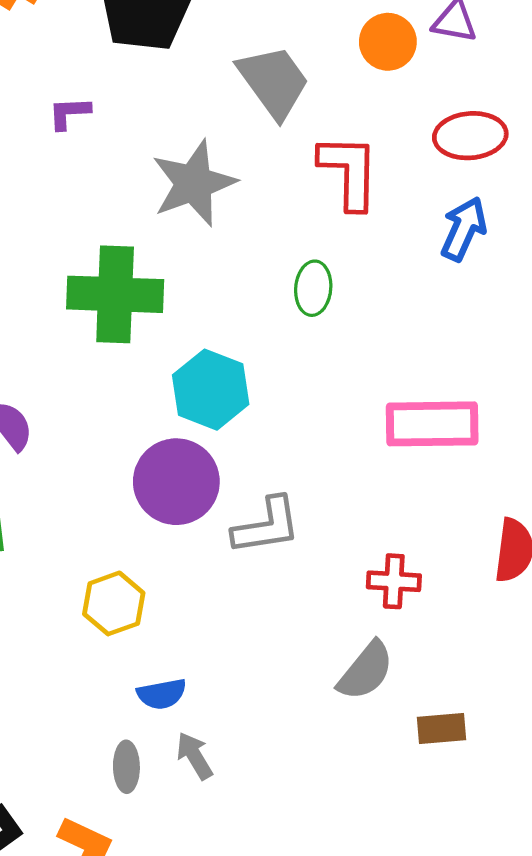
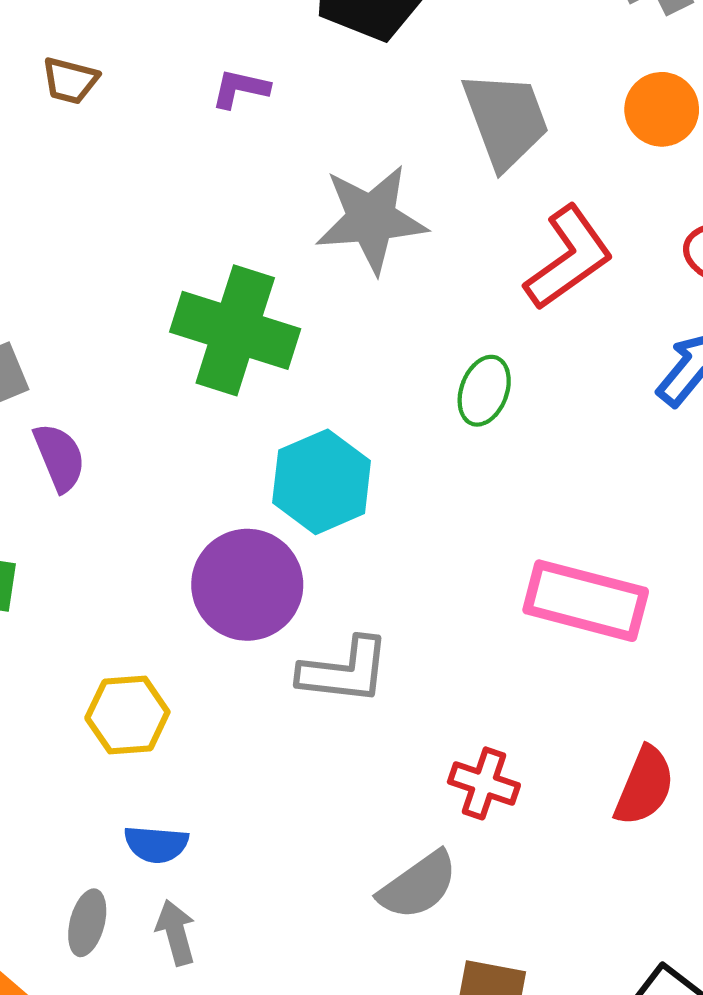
red L-shape: (349, 172) -> (569, 258), turned 38

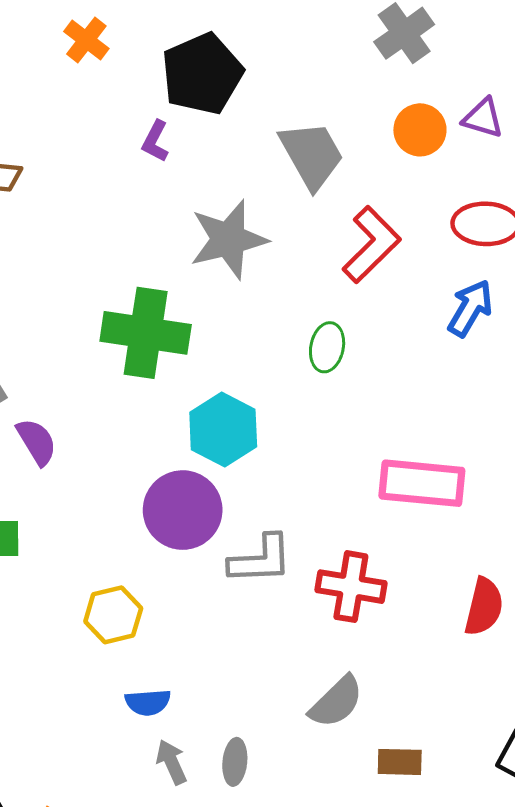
purple L-shape: (240, 89) -> (155, 141), moved, turned -66
red cross: (484, 783) -> (351, 587), moved, size x1.4
gray ellipse: (87, 923) -> (235, 762), moved

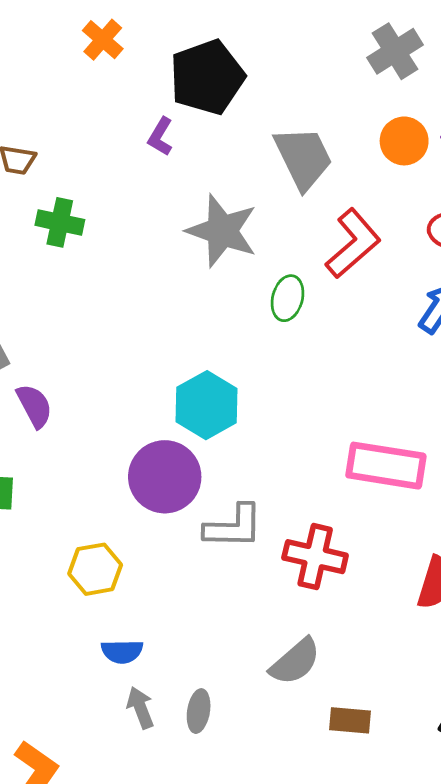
gray star: (229, 239) -> (222, 231), turned 30
green cross: (146, 333) -> (60, 222), moved, size x0.6
green ellipse: (327, 347) -> (288, 298), moved

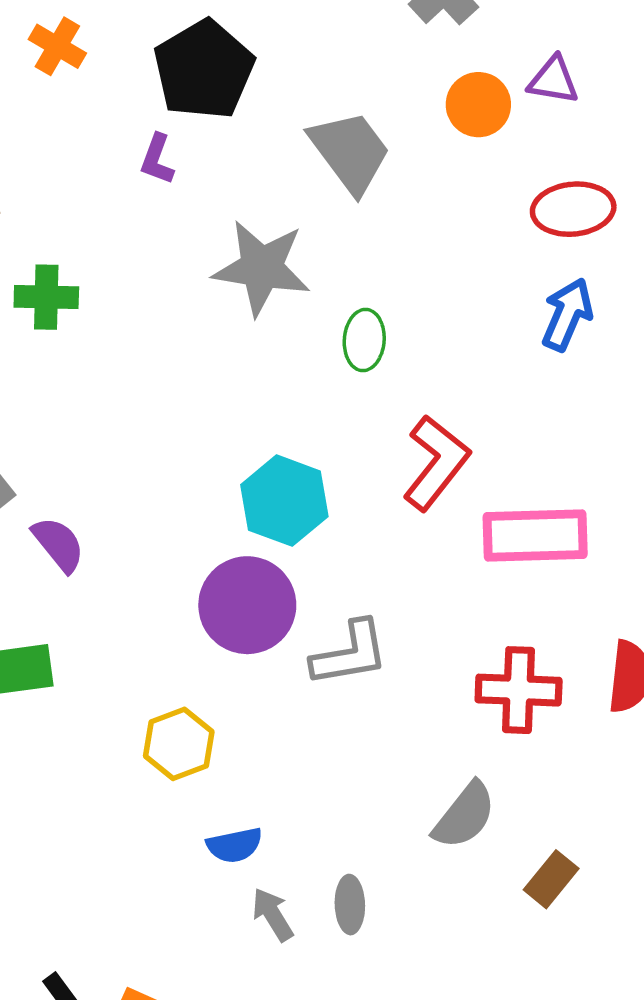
red L-shape: (353, 244) -> (436, 463), moved
red cross: (315, 557) -> (519, 690), moved
brown rectangle: (350, 720) -> (551, 879), turned -45

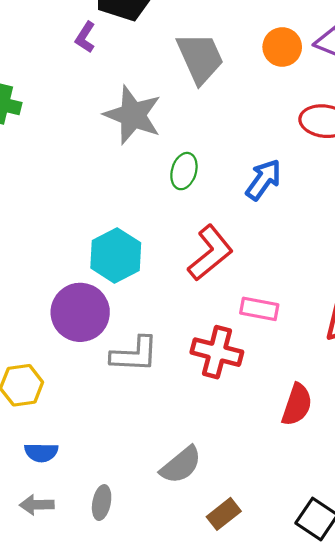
blue arrow: (567, 314) -> (263, 180), moved
pink rectangle: (535, 535) -> (259, 309), size x0.6
red cross: (519, 690) -> (217, 352), moved
gray arrow: (273, 914) -> (37, 505), moved, turned -72

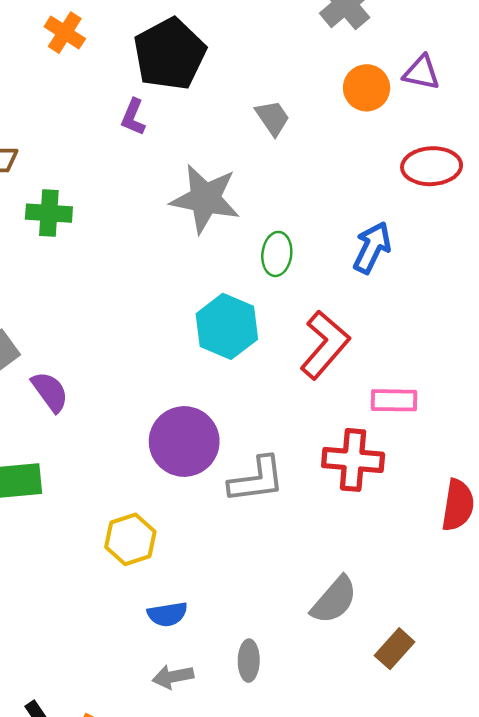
gray trapezoid: (200, 58) -> (273, 118), size x0.6
cyan hexagon: (116, 255) -> (227, 326), moved

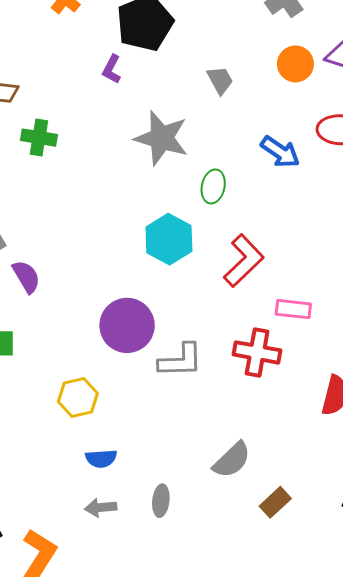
blue arrow: (372, 248) -> (280, 152), moved, turned 93

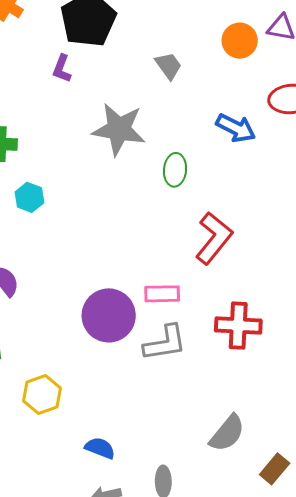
cyan hexagon: (169, 239) -> (29, 197), moved, size x0.6
pink rectangle: (293, 309) -> (162, 294), moved
yellow hexagon: (78, 398) -> (42, 395), moved
blue semicircle: (101, 459) -> (100, 448), turned -148

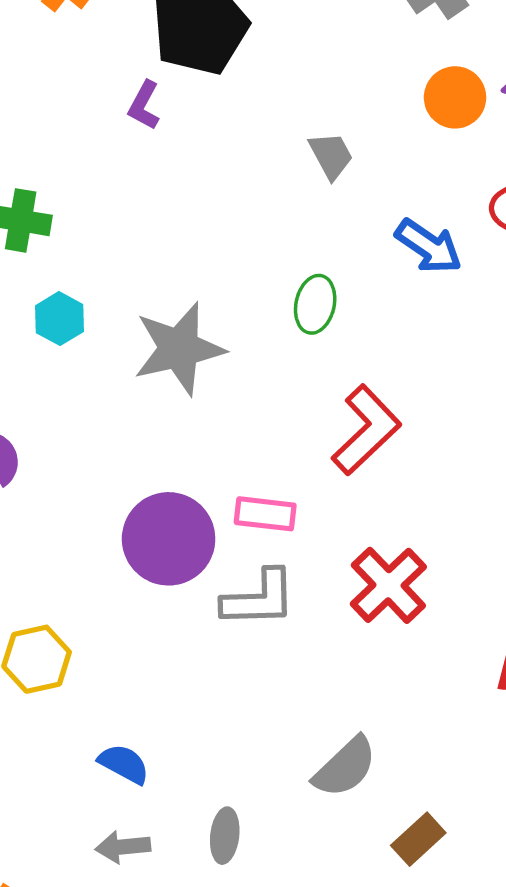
gray trapezoid: (168, 66) -> (331, 156), moved
gray star: (119, 129) -> (179, 349), moved, turned -30
red cross: (238, 326) -> (388, 585), turned 36

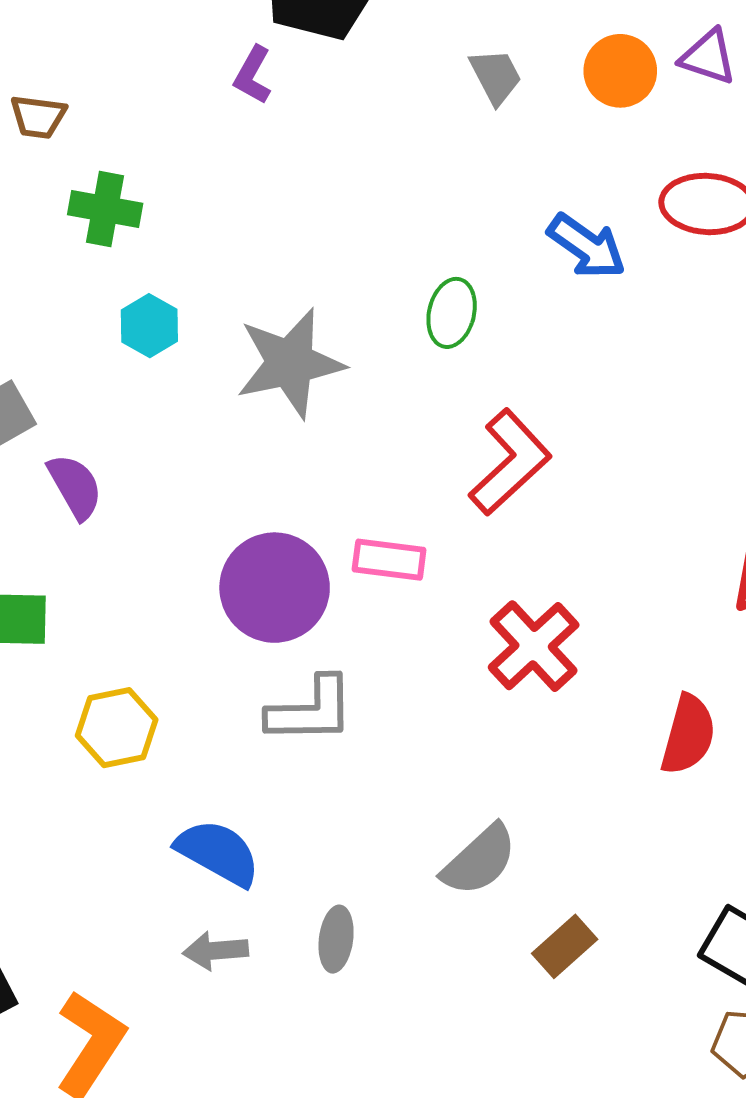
gray trapezoid: (331, 156) -> (496, 76), moved
gray L-shape: (259, 599) -> (311, 710), moved
blue semicircle: (124, 764) -> (218, 853), size x1.4

